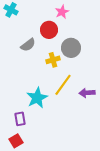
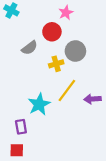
red square: (16, 141) -> (17, 150), turned 32

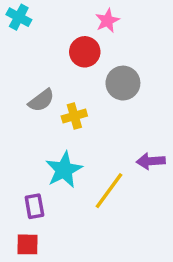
gray semicircle: (30, 48) -> (41, 100), moved
yellow cross: (56, 64) -> (74, 116), moved
yellow line: (67, 90) -> (109, 191), moved

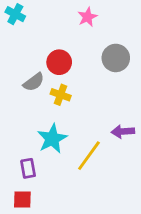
red circle: (85, 52) -> (59, 62), moved
gray circle: (123, 83) -> (116, 58), moved
yellow cross: (74, 116) -> (61, 95), turned 36

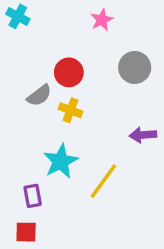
purple arrow: (123, 132) -> (143, 135), moved

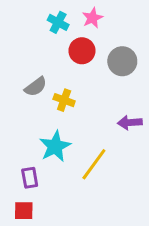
cyan cross: (18, 16) -> (58, 22), moved
red circle: (69, 72) -> (82, 51), moved

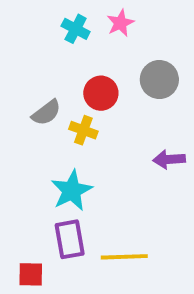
red circle: (82, 51) -> (101, 93), moved
yellow line: (94, 164) -> (124, 257), moved, turned 52
purple rectangle: (30, 178) -> (70, 239), moved, size x1.4

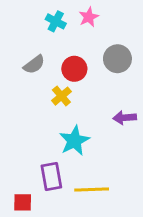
gray semicircle: (46, 113) -> (34, 64), moved
yellow cross: (83, 130) -> (61, 96), turned 30
cyan star: (72, 191) -> (74, 141), moved

